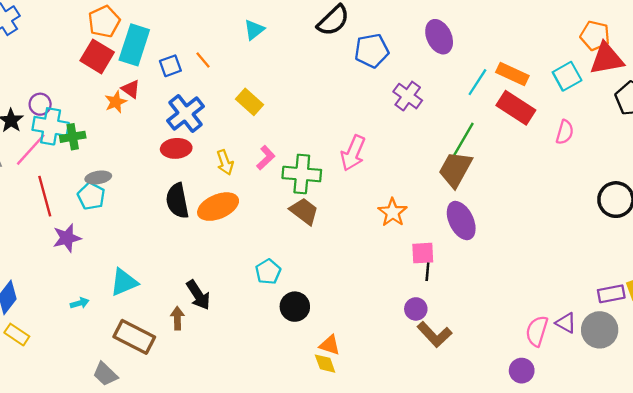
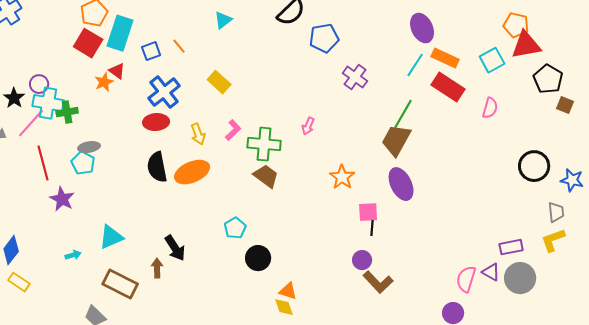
purple ellipse: (439, 37) -> (422, 28), moved
pink arrow: (353, 153) -> (308, 126), size x0.6
purple star: (67, 238) -> (62, 199), turned -30
purple rectangle: (611, 294) -> (511, 247), moved

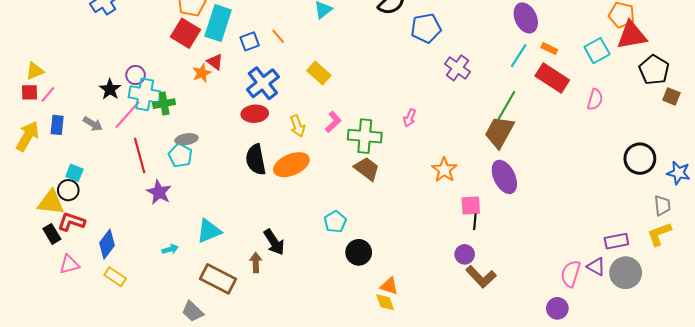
orange rectangle: (445, 58) -> (549, 49), size x0.6

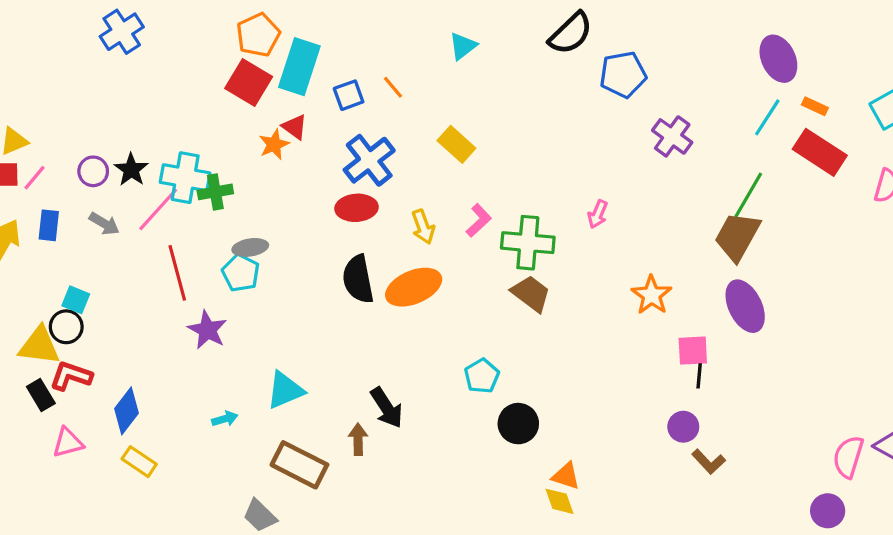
purple circle: (136, 75) -> (93, 171), moved
brown L-shape: (481, 277) -> (709, 462), size x0.7

